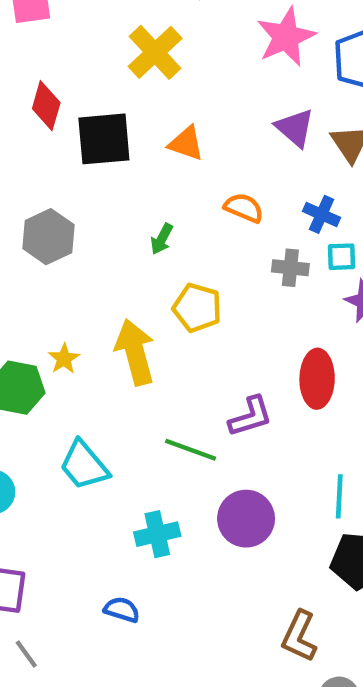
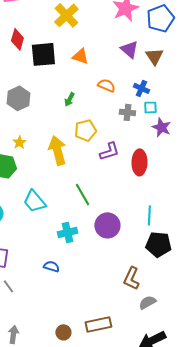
yellow pentagon: (197, 308) -> (85, 130), turned -30
yellow star: (64, 359) -> (19, 142), moved
purple L-shape: (250, 416) -> (109, 151), moved
green line: (191, 450) -> (82, 194), turned 40

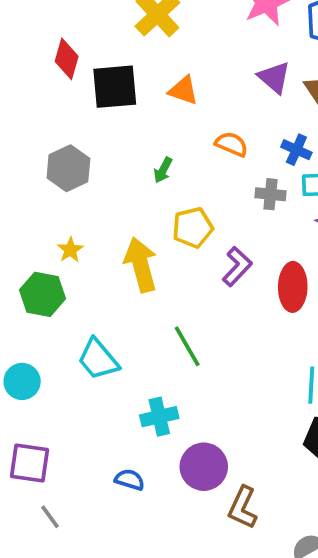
purple L-shape: (109, 151) -> (237, 267), turned -30
purple circle: (107, 225) -> (204, 467), moved
brown L-shape: (131, 278) -> (243, 507), moved

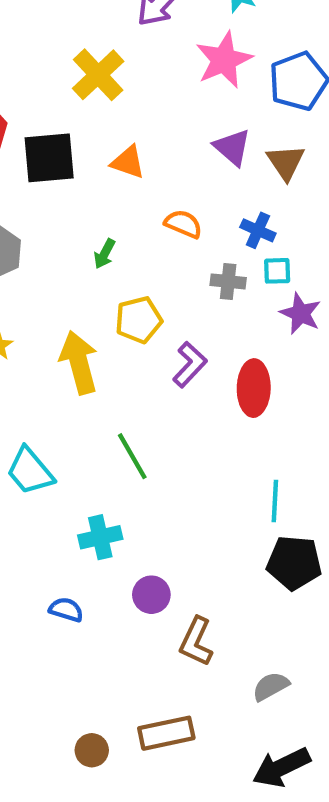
purple circle: (204, 467) -> (151, 595), size x0.7

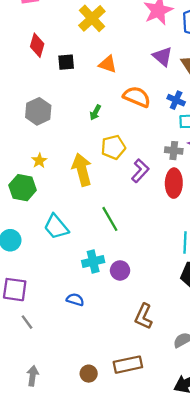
black square: (49, 158) -> (66, 62), size x0.6
orange semicircle: (183, 224) -> (137, 97), size x1.4
gray cross: (228, 281) -> (174, 151), moved
purple circle: (151, 595) -> (120, 270), moved

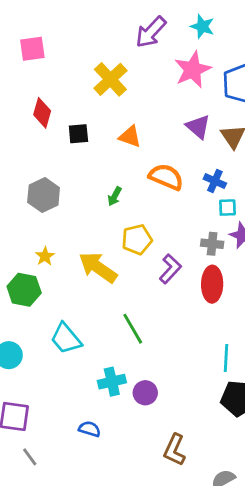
yellow arrow: (82, 170) -> (98, 267), turned -40

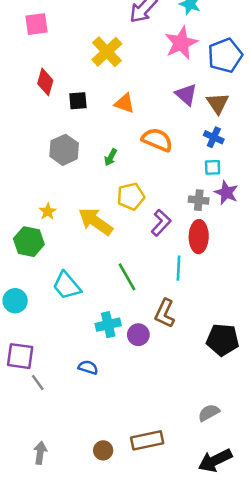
blue cross: (215, 181) -> (214, 137), moved
gray hexagon: (44, 195) -> (64, 150), moved
cyan line: (226, 358) -> (179, 268), moved
brown L-shape: (175, 450) -> (165, 313), moved
gray line: (30, 457) -> (38, 382), moved

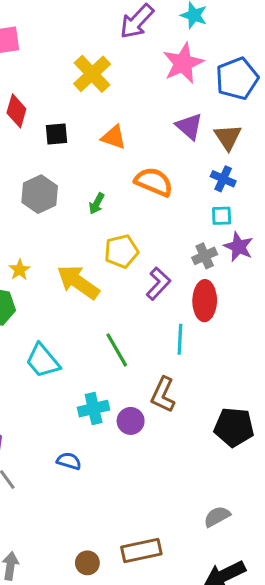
gray cross: (199, 200) -> (205, 256), turned -30

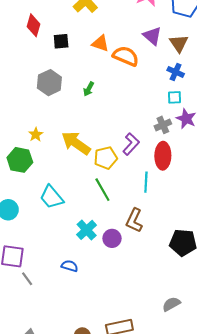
orange semicircle: (154, 182) -> (126, 56), moved
yellow pentagon: (121, 251) -> (106, 158), moved
cyan cross: (94, 409) -> (87, 230), turned -30

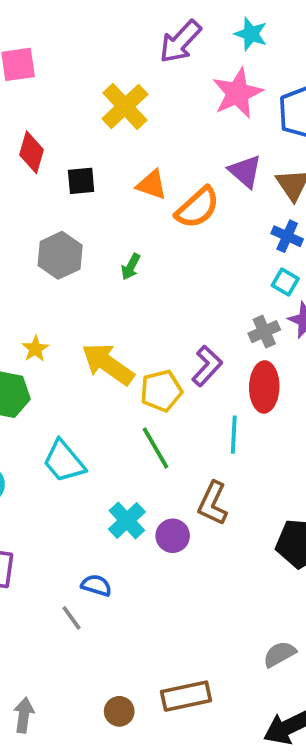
orange semicircle: (126, 56) -> (197, 208), turned 115
cyan square: (175, 97) -> (285, 282), turned 32
gray line: (27, 279) -> (72, 618), moved

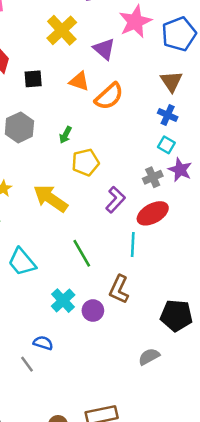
purple triangle: (245, 171) -> (104, 49), moved
red ellipse: (264, 387) -> (153, 213), turned 60
yellow pentagon: (161, 391) -> (85, 162), moved
gray semicircle: (280, 654) -> (149, 357), moved

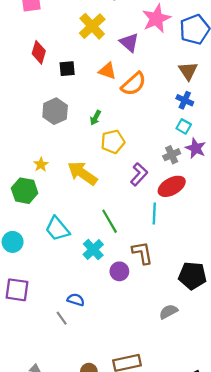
brown L-shape: (119, 289) -> (142, 253), turned 145
cyan cross: (63, 301) -> (93, 250), moved

